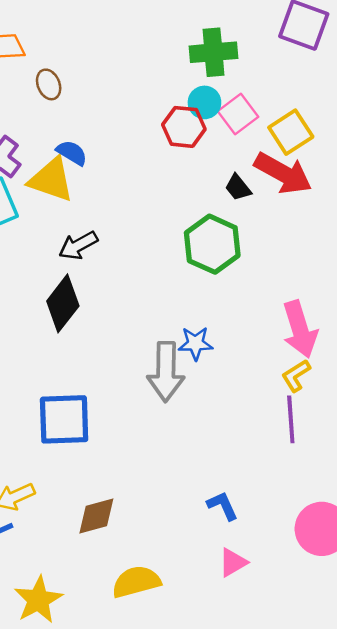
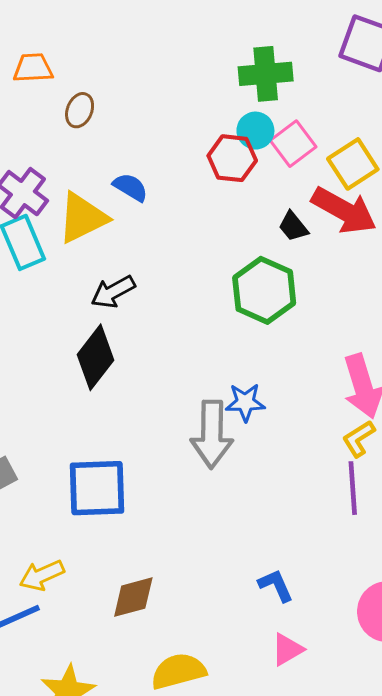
brown ellipse: (49, 84) -> (80, 110), turned 44
blue semicircle: (72, 153) -> (130, 187), moved
yellow triangle: (51, 180) -> (82, 218), turned -45

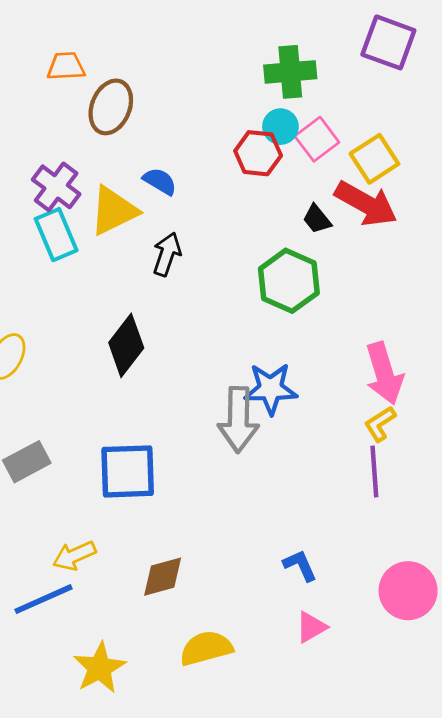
brown ellipse: (80, 110) -> (111, 107), size x1.6
black arrow: (113, 292) -> (167, 254), moved, turned 138
blue star: (245, 402) -> (271, 389), size x1.4

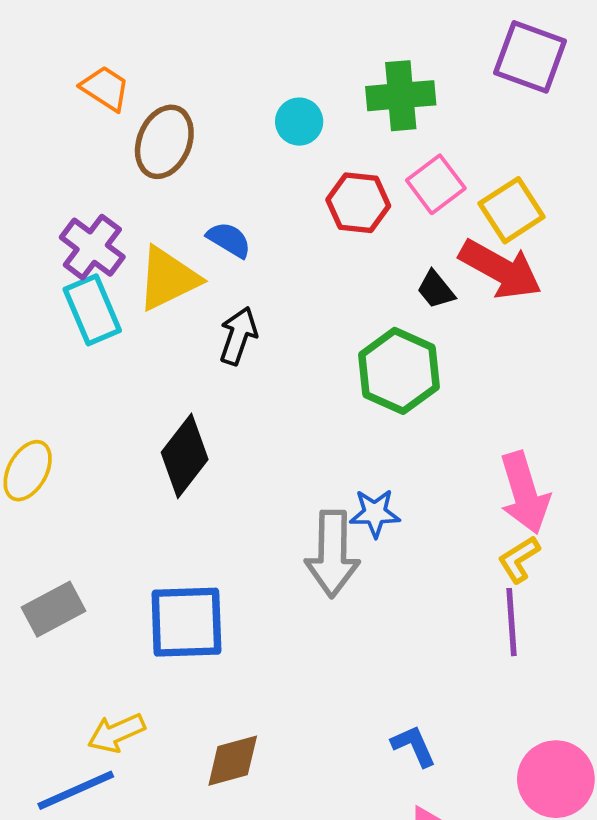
orange trapezoid: (66, 66) -> (105, 88), turned 36
cyan circle: (280, 127) -> (299, 122), moved
blue star: (271, 389) -> (375, 513), size x0.7

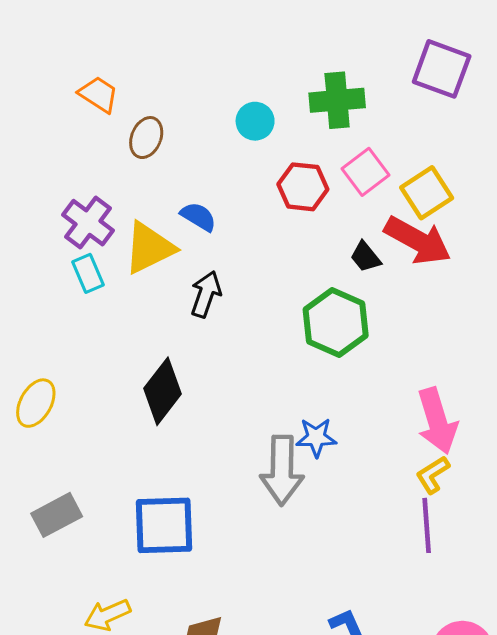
brown ellipse: (164, 142) -> (146, 138), size x0.7
cyan rectangle: (92, 310) -> (88, 273), size x0.7

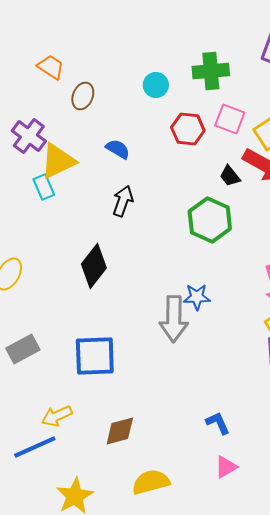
pink square: (365, 172) -> (230, 119), turned -32
purple cross: (88, 223) -> (29, 136), moved
yellow triangle: (149, 248) -> (58, 161), moved

